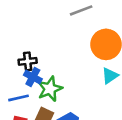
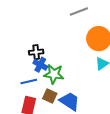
green star: (50, 89) -> (54, 74), turned 30

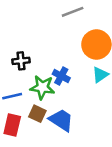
blue cross: (40, 65) -> (61, 76), moved

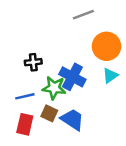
blue cross: (61, 76) -> (72, 77), size x1.5

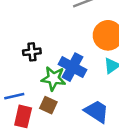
blue line: (25, 96) -> (14, 96), moved
blue trapezoid: (72, 119) -> (97, 111), moved

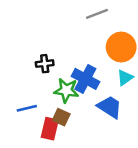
blue trapezoid: (97, 111) -> (110, 107), moved
red rectangle: (23, 116) -> (50, 129), moved

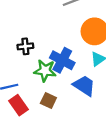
brown square: (61, 117) -> (48, 101), moved
red rectangle: (50, 129) -> (18, 105), moved, turned -48

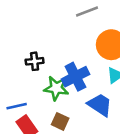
blue cross: (62, 60) -> (75, 77), turned 35

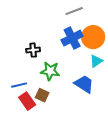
blue cross: (75, 77) -> (72, 38), moved
brown square: (60, 121) -> (42, 95), moved

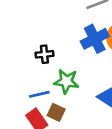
blue line: (19, 85) -> (39, 94), moved

